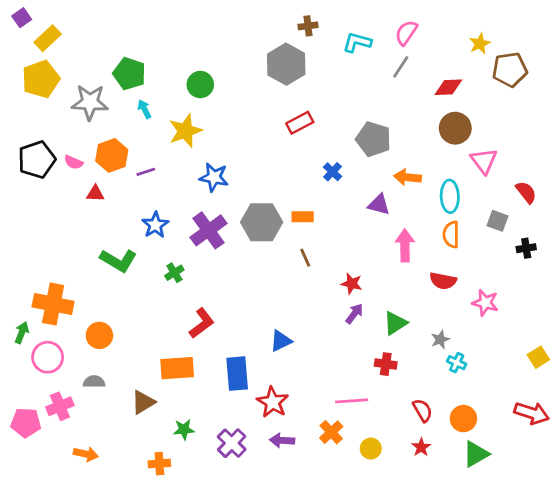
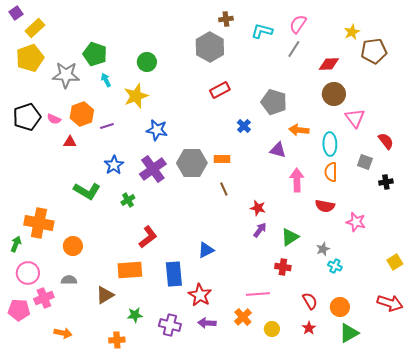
pink circle: (48, 357) -> (28, 273), moved
purple cross: (232, 443) -> (170, 325), turned -30

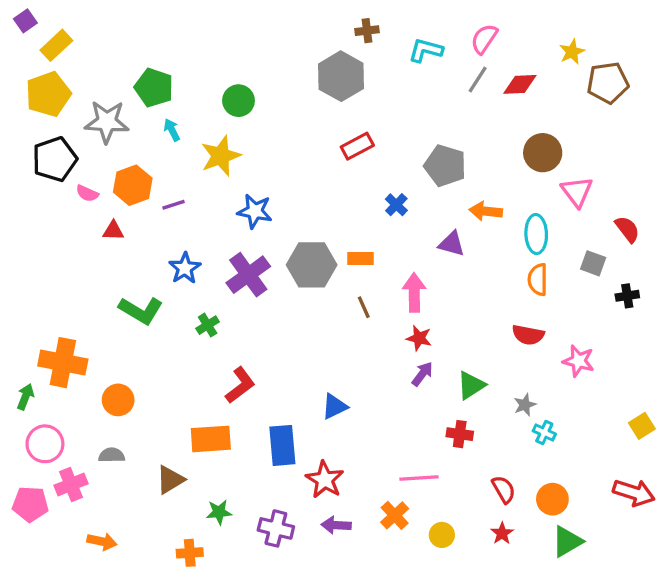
red diamond: (329, 64) -> (520, 84), moved
black pentagon: (27, 117) -> (55, 159), moved
pink arrow: (297, 180) -> (414, 293), moved

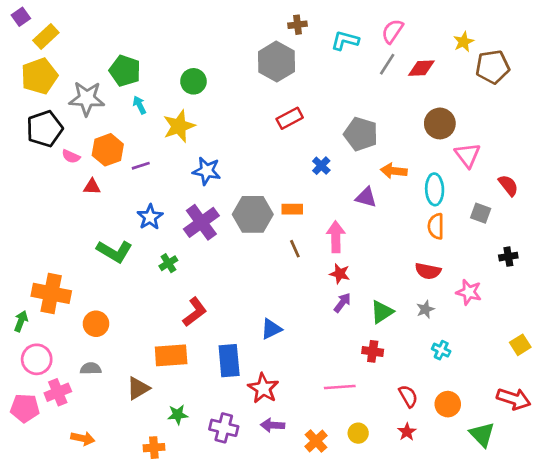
black cross: (627, 296) -> (508, 257), moved
gray star: (525, 405) -> (425, 309), moved
orange cross: (395, 515) -> (316, 441), moved
green triangle: (567, 541) -> (482, 434), moved, turned -44

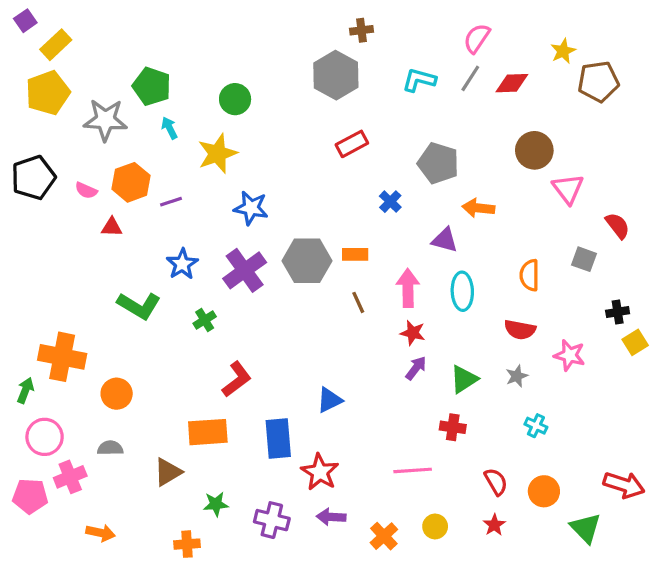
cyan L-shape: (345, 40) -> (419, 80), moved
black pentagon: (45, 129) -> (33, 178), moved
cyan ellipse: (435, 189) -> (462, 291), moved
yellow square: (520, 345) -> (635, 342), moved

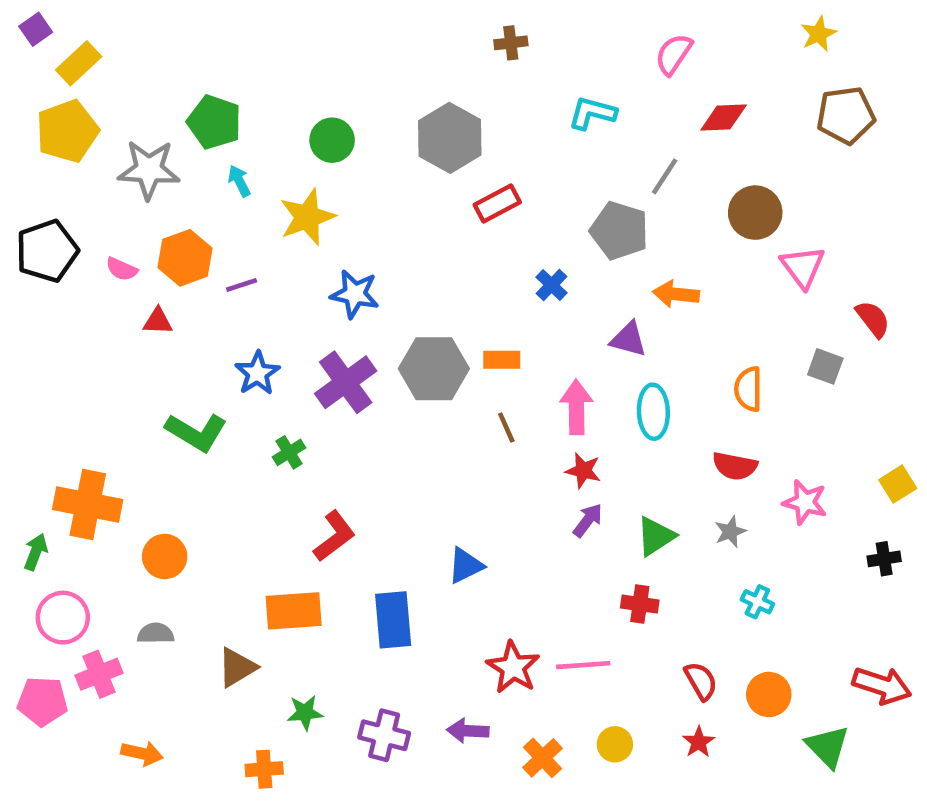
yellow star: (563, 51) -> (819, 34), moved
gray hexagon: (336, 75) -> (450, 138), moved
gray line: (470, 78) -> (665, 176), moved
black cross: (618, 312) -> (884, 559), moved
red star: (320, 472) -> (513, 667), moved

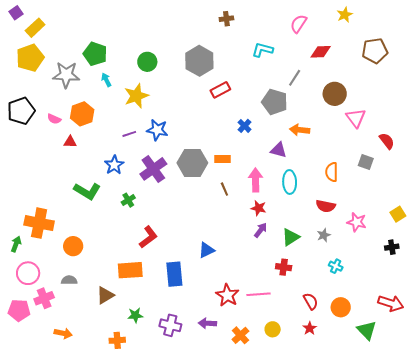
yellow star: (819, 34) -> (345, 15), moved
purple line: (242, 285) -> (129, 134), moved

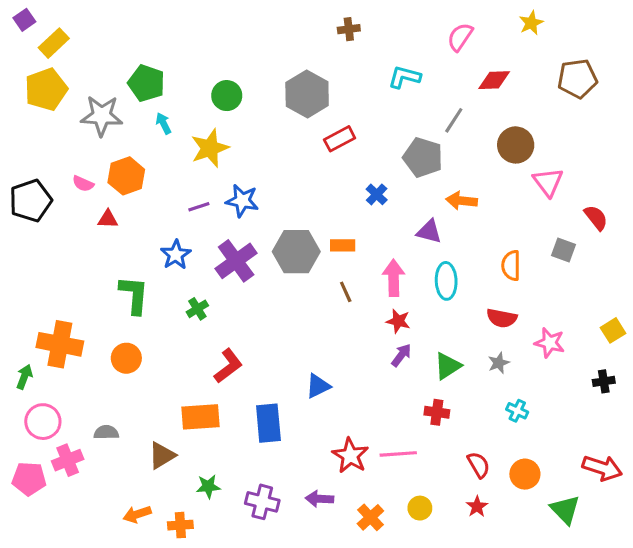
black pentagon: (21, 111) -> (31, 201), moved
green L-shape: (87, 191) -> (134, 295), turned -116
orange circle: (73, 246) -> (126, 358), moved
orange arrow: (63, 333) -> (137, 514), moved, turned 150

